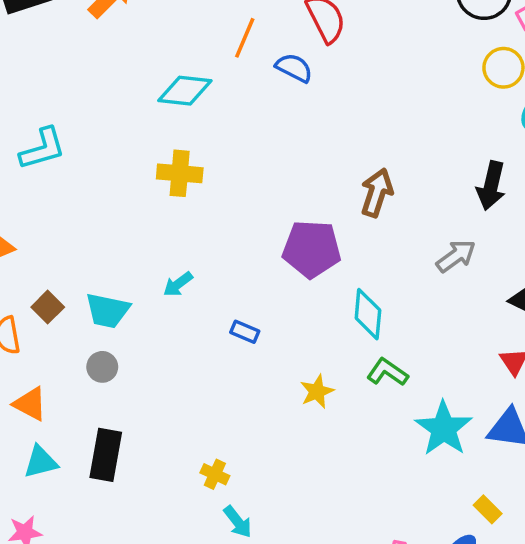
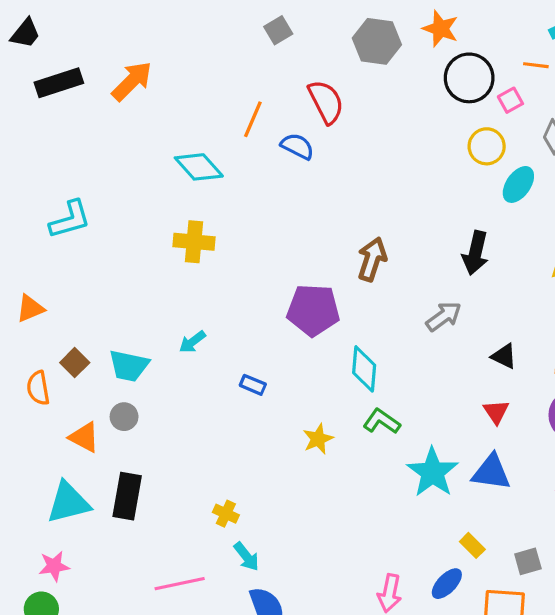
cyan diamond: (185, 91) -> (199, 167), turned 42
orange triangle: (30, 404) -> (84, 437), moved
cyan triangle: (41, 462) -> (68, 503), size x1.4

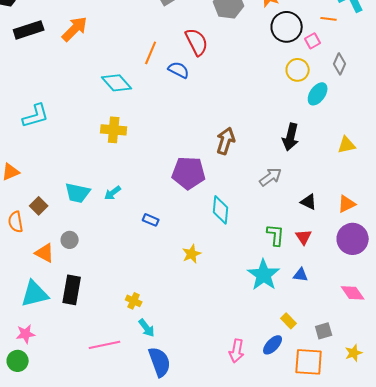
cyan trapezoid: (129, 366) -> (78, 193), moved
green L-shape: (382, 421) -> (276, 235), moved, turned 60
blue triangle: (491, 472) -> (301, 275), size x0.6

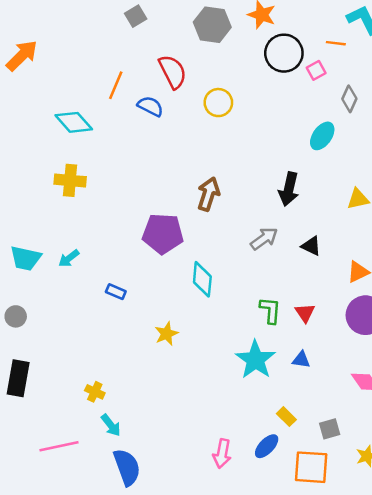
yellow circle: (298, 70) -> (218, 103), moved
black triangle: (309, 202) -> (311, 246), moved

